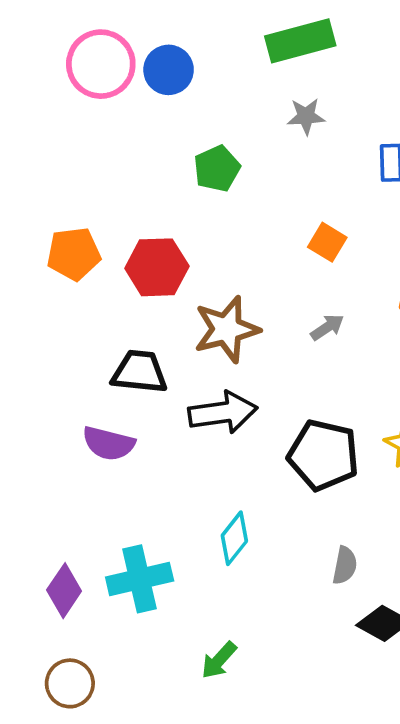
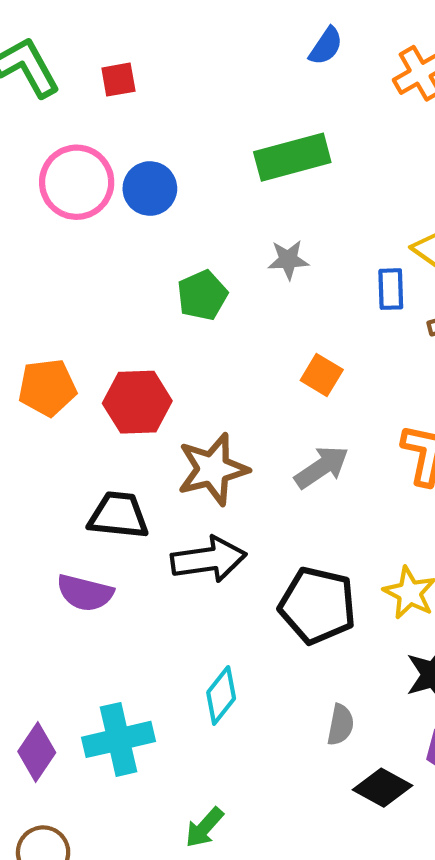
gray star: (306, 116) -> (288, 260), moved
gray arrow: (327, 327) -> (322, 467), size x1.5

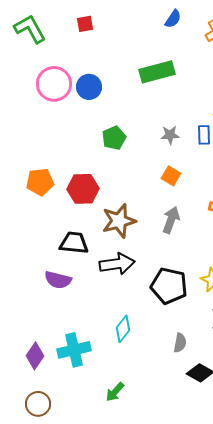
red square: (118, 80) -> (85, 24), moved
gray star: (288, 260) -> (170, 135), moved
gray arrow: (322, 467) -> (171, 220), turned -36

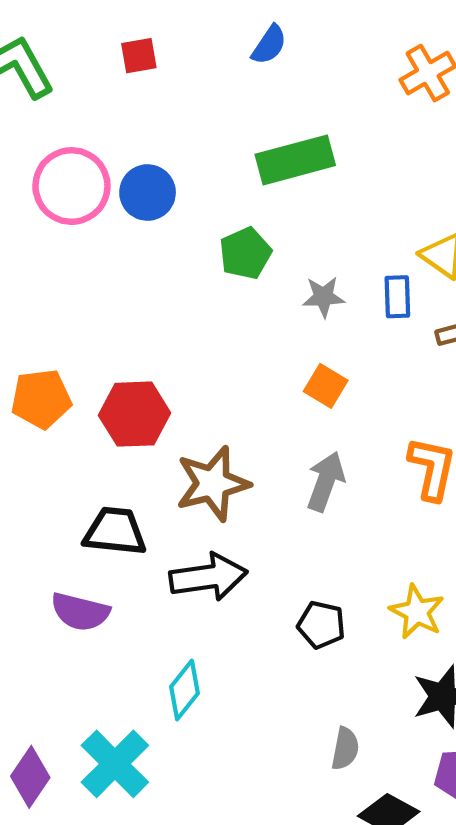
blue semicircle: (173, 19) -> (269, 45), moved
green pentagon: (114, 138) -> (245, 253), moved
black pentagon: (169, 286) -> (321, 625), size x0.6
cyan diamond: (123, 329) -> (184, 690), moved
cyan cross: (74, 350) -> (115, 764), turned -32

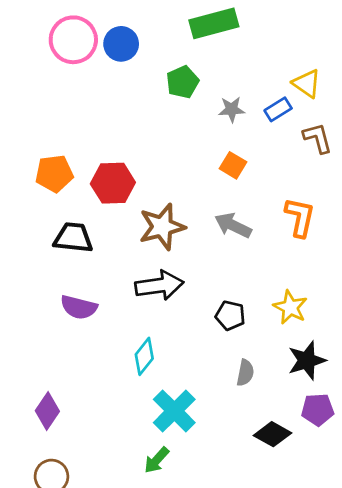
blue rectangle: (397, 297) -> (278, 109), turned 60
gray arrow: (326, 481) -> (233, 225), turned -84
black trapezoid: (115, 531) -> (73, 238), moved
gray semicircle: (345, 749) -> (245, 373), moved
cyan cross: (115, 764) -> (174, 411), moved

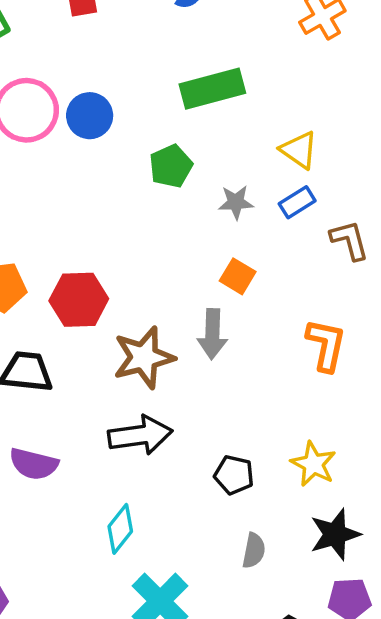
yellow triangle: (307, 83) -> (299, 150), moved
gray arrow: (233, 225) -> (212, 334), moved, turned -114

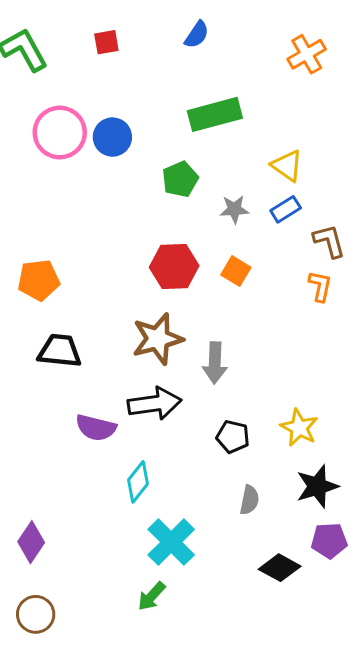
red hexagon: (79, 300) -> (174, 267), moved
gray arrow: (212, 334) -> (215, 363), moved
orange L-shape: (326, 345) -> (320, 286), moved, size x0.7
purple semicircle: (34, 464) -> (96, 428), moved

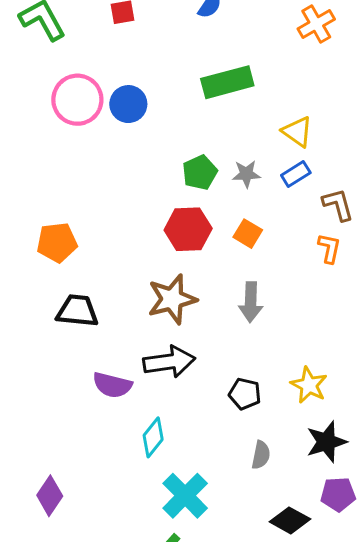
green pentagon: (180, 179) -> (200, 172), moved
gray arrow: (215, 363) -> (251, 302), moved

